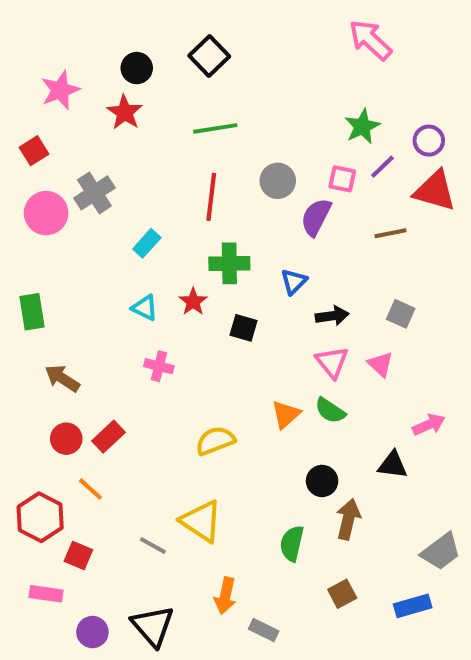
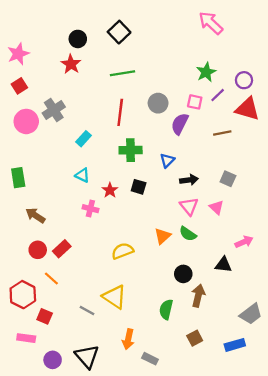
pink star: (60, 90) -> (18, 54), moved
red star: (193, 302) -> (110, 190), moved

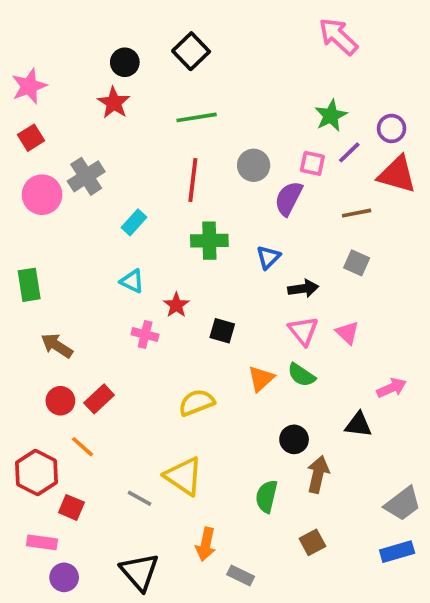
gray square: (228, 179) -> (357, 263), moved
black square: (139, 187) -> (222, 331), moved
blue rectangle: (235, 345) -> (397, 552), moved
purple circle: (53, 360) -> (64, 577), moved

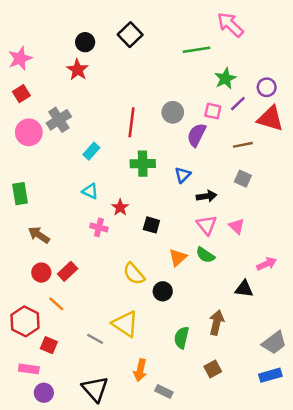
green line: (197, 117) -> (197, 50), moved
yellow semicircle: (197, 403) -> (134, 274), turned -110
black circle: (294, 439) -> (163, 291), moved

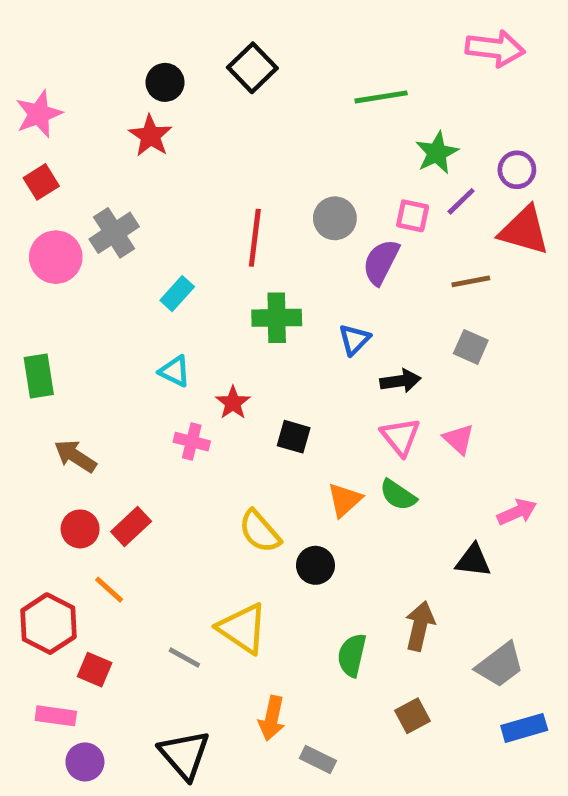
pink arrow: (230, 25) -> (495, 48), moved, turned 144
gray trapezoid: (274, 343) -> (500, 665), moved

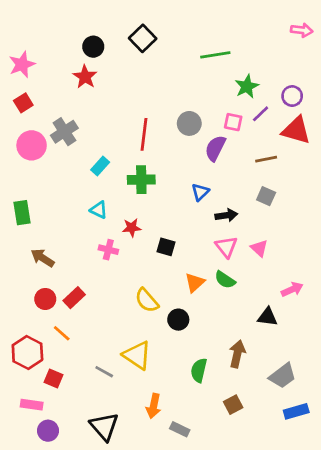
pink arrow: (495, 48) -> (302, 30), moved, size x0.7
green cross: (277, 318) -> (141, 180), moved
red star: (233, 403) -> (132, 228), turned 30

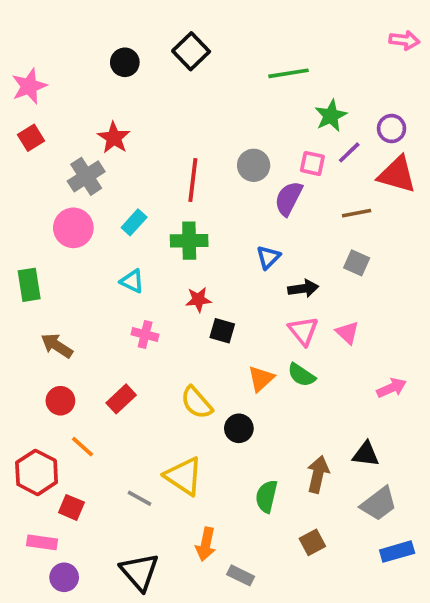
red star: (85, 77) -> (114, 138), moved
pink circle: (32, 145) -> (73, 228), moved
red star: (132, 228) -> (198, 300), moved
red rectangle: (74, 298) -> (121, 399), moved
black triangle: (267, 317) -> (366, 454), moved

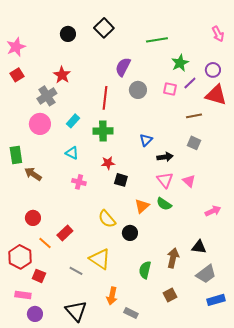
pink arrow: (404, 40) -> (218, 34), moved, turned 56
purple semicircle: (289, 198) -> (123, 67), moved
brown arrow: (57, 346) -> (33, 174), moved
red rectangle: (121, 399) -> (65, 233), moved

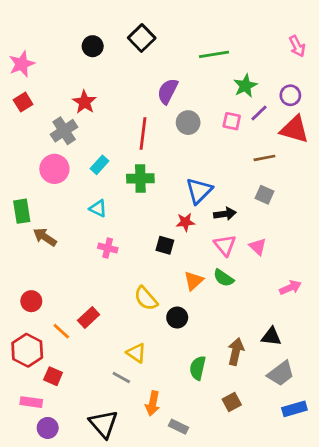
blue triangle: (146, 140) -> (199, 191), size x1.5
red star: (108, 163) -> (185, 222), moved
red circle: (33, 218) -> (31, 301), moved
yellow triangle: (100, 259) -> (136, 353), size x0.7
gray line: (76, 271) -> (121, 378), moved

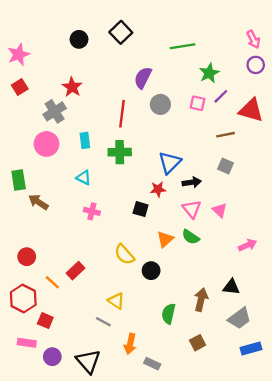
purple circle: (290, 95) -> (256, 65), moved
cyan rectangle: (99, 165) -> (85, 140), turned -49
purple circle: (48, 428) -> (52, 357), moved

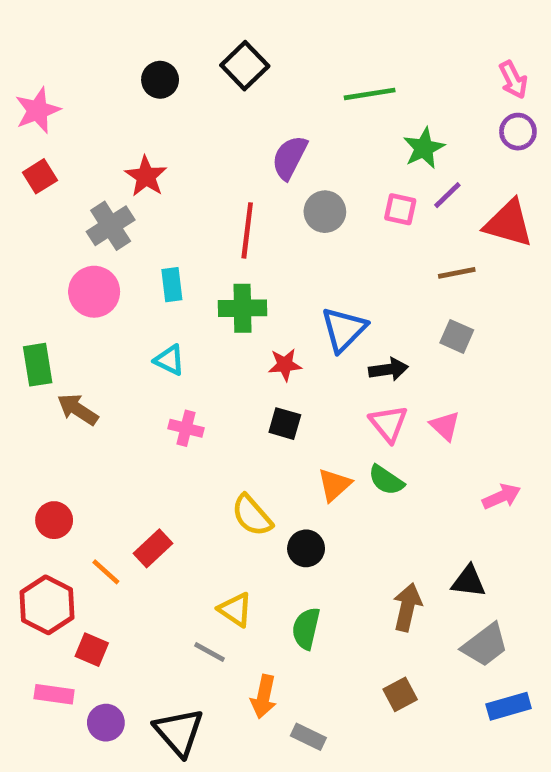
red star: (158, 189) -> (285, 365), moved
green semicircle: (169, 314) -> (306, 628), moved

